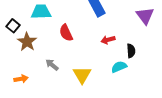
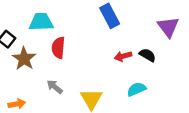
red semicircle: (66, 33) -> (58, 48), moved, turned 30
black semicircle: (131, 51) -> (147, 55), moved, turned -56

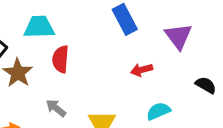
purple triangle: (168, 27) -> (178, 36), moved
black semicircle: (147, 55) -> (206, 85), moved

